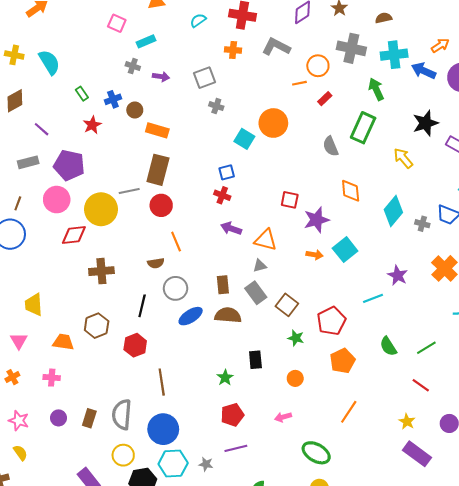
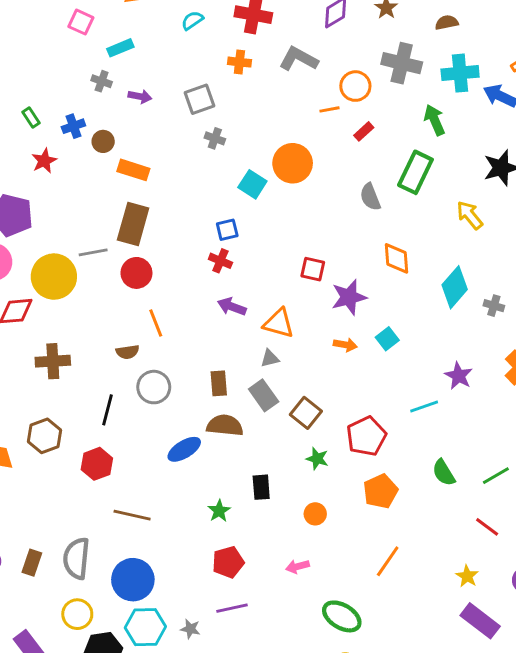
cyan square: (345, 250) -> (387, 339), size x0.7
blue ellipse: (191, 316) -> (184, 449), moved
brown line: (162, 382) -> (132, 515), turned -70

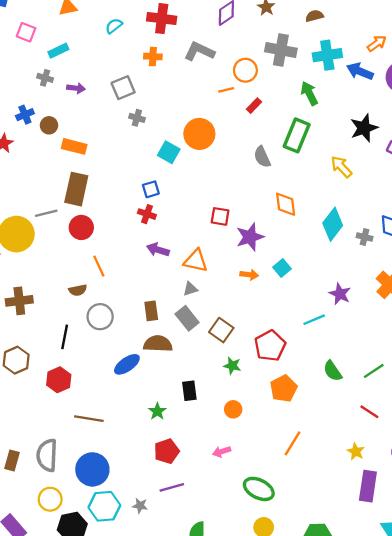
purple rectangle: (480, 621) -> (368, 486), turned 64

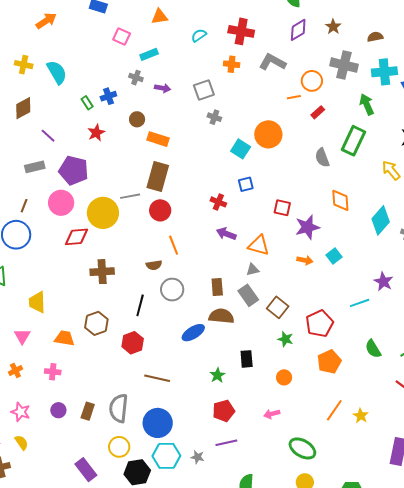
blue cross: (25, 115) -> (108, 96), moved
blue square: (151, 189) -> (246, 184), moved
yellow star: (356, 452) -> (361, 416), moved

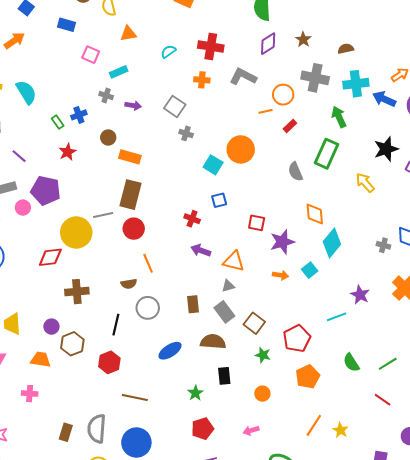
gray square: (204, 90) -> (175, 106), turned -35
pink circle: (61, 203) -> (23, 208), moved, size x0.6
cyan diamond: (381, 220) -> (332, 243), moved
brown semicircle: (221, 316) -> (213, 342), moved
purple circle: (58, 410) -> (51, 327), moved

